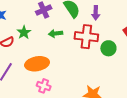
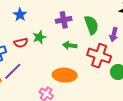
orange ellipse: (37, 64) -> (65, 75), moved

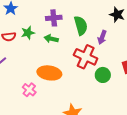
green arrow: (70, 45) -> (51, 39), moved

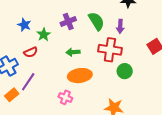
green star: (28, 33) -> (44, 35), moved
green arrow: (51, 39) -> (73, 52), moved
green circle: (103, 75) -> (125, 71), moved

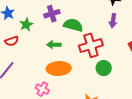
green semicircle: (96, 21) -> (73, 25), moved, turned -48
purple arrow: (120, 26) -> (113, 21), moved
red cross: (110, 50) -> (91, 45), turned -30

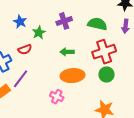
green semicircle: (73, 25) -> (97, 24), moved
green circle: (104, 68) -> (106, 74), moved

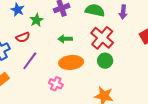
red cross: (104, 52) -> (102, 38), turned -30
purple line: (21, 79) -> (30, 61), moved

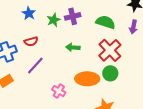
green star: (37, 20) -> (54, 20), moved
orange ellipse: (71, 62) -> (87, 79), moved

